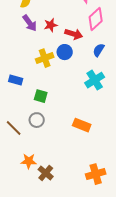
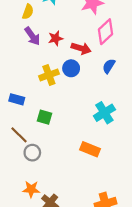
cyan cross: (95, 80) -> (104, 113), moved
gray circle: (37, 120) -> (32, 153), moved
brown line: (14, 128) -> (19, 135), moved

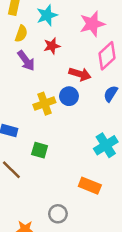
red star: (56, 38) -> (52, 46), moved
gray circle: (32, 153) -> (58, 214), moved

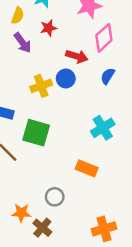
green square: (40, 150) -> (36, 133), size x1.6

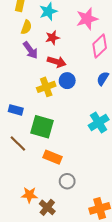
red arrow: (77, 56) -> (57, 62), moved
orange rectangle: (87, 168) -> (52, 157), moved
gray circle: (55, 197) -> (67, 181), moved

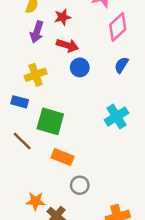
purple arrow: (30, 50) -> (37, 32), turned 54
yellow cross: (46, 87) -> (36, 75), moved

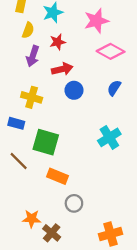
pink diamond: (118, 27) -> (111, 51), turned 72
red arrow: (67, 45) -> (62, 69), turned -30
yellow cross: (36, 75) -> (32, 97), turned 36

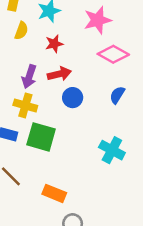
purple arrow: (33, 56) -> (29, 77), moved
cyan cross: (109, 137) -> (112, 150), turned -30
green square: (46, 142) -> (41, 137), moved

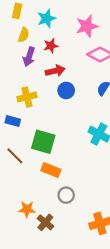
purple arrow: (29, 77) -> (29, 57), moved
yellow cross: (25, 105) -> (27, 97), turned -30
green square: (41, 137) -> (43, 142), moved

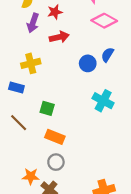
blue circle: (66, 90) -> (88, 63), moved
green square: (43, 142) -> (47, 108), size x0.6
gray circle: (66, 195) -> (56, 162), moved

